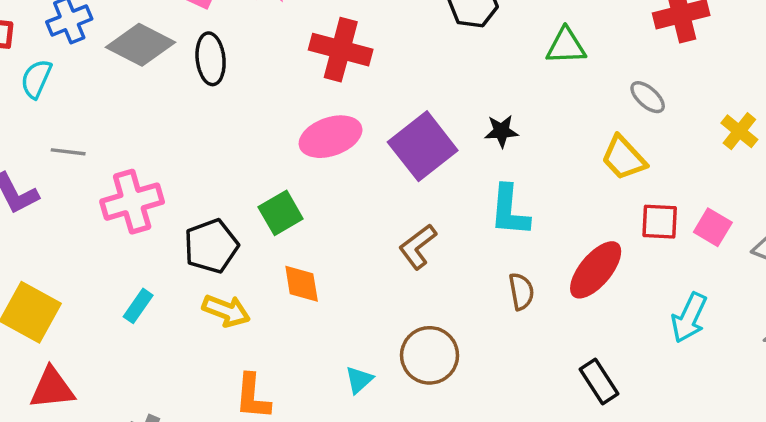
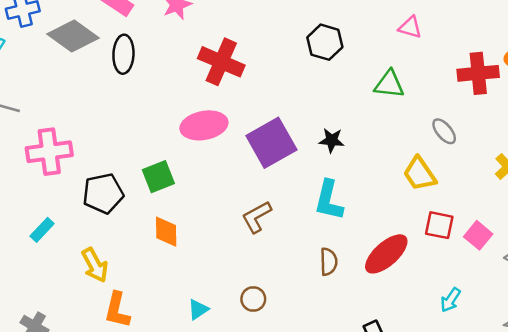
yellow arrow: (226, 311) -> (95, 265), moved, turned 32
cyan arrow: (689, 318) -> (450, 300), size x0.7
brown circle: (430, 355) -> (253, 299), size x0.6

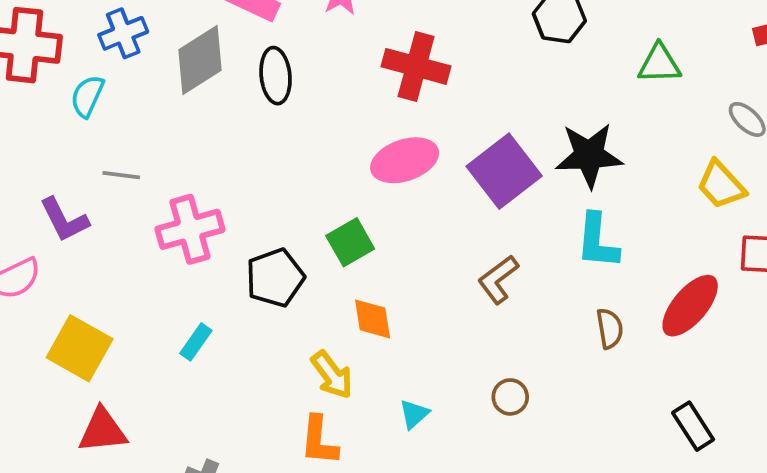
gray diamond: (73, 36) -> (200, 60), turned -60
black star: (332, 140) -> (589, 155), size x1.8
yellow arrow: (95, 265) -> (332, 375), moved
cyan triangle: (198, 309) -> (414, 414), moved

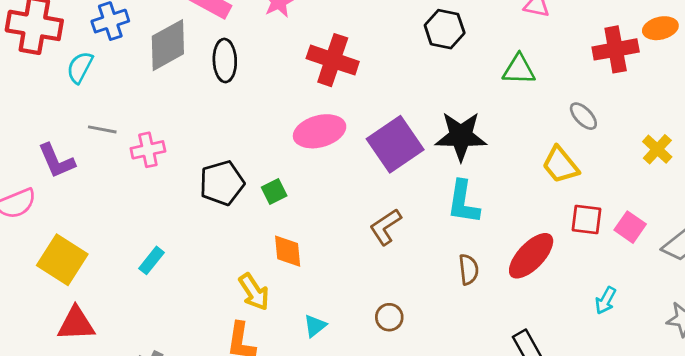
pink cross: (190, 229) -> (148, 150), moved, size x0.7
green square: (350, 242) -> (274, 191), size x0.7
black pentagon: (275, 278) -> (222, 183), moved

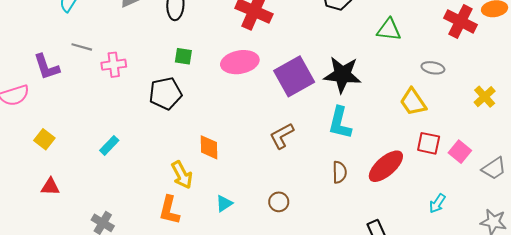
red cross: (616, 49) -> (461, 21), turned 32
gray ellipse: (583, 116) -> (433, 68), turned -40
green square: (274, 191) -> (183, 56), moved, turned 30
yellow square: (62, 260) -> (44, 139), size x0.6
red triangle: (76, 324) -> (50, 187), size x0.7

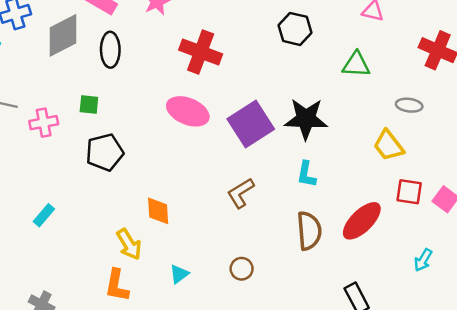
green square: (183, 56) -> (89, 104), moved
pink ellipse: (240, 62) -> (188, 111), turned 36
cyan L-shape: (340, 123) -> (306, 174), size x0.7
brown semicircle: (340, 172) -> (309, 231), size x1.5

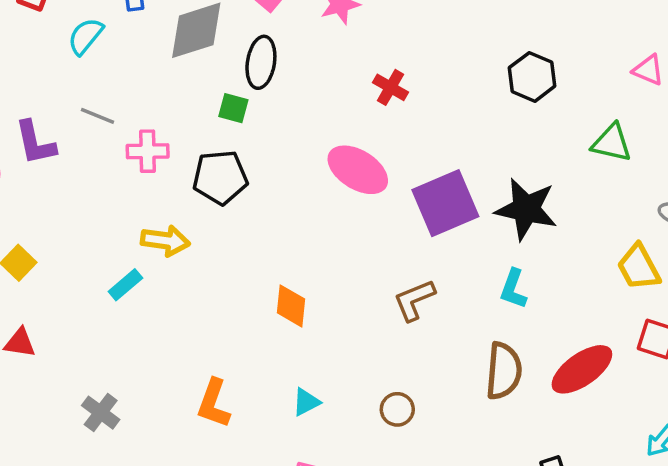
red cross: (201, 52) -> (391, 87), size x0.6
green square: (89, 104) -> (233, 108), moved
black pentagon: (105, 152) -> (220, 177), moved
yellow arrow: (129, 244) -> (165, 241), moved, turned -60

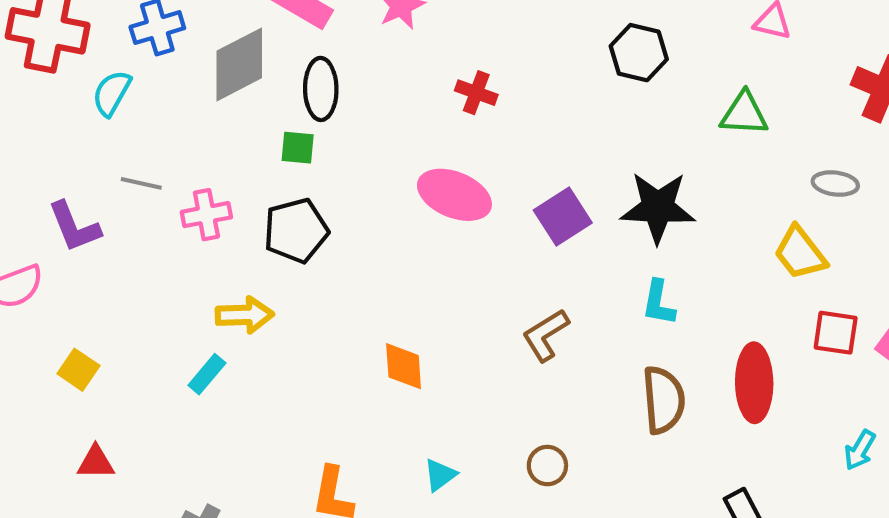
purple square: (445, 203) -> (563, 216), size x0.7
red ellipse: (582, 369) -> (754, 383), turned -46

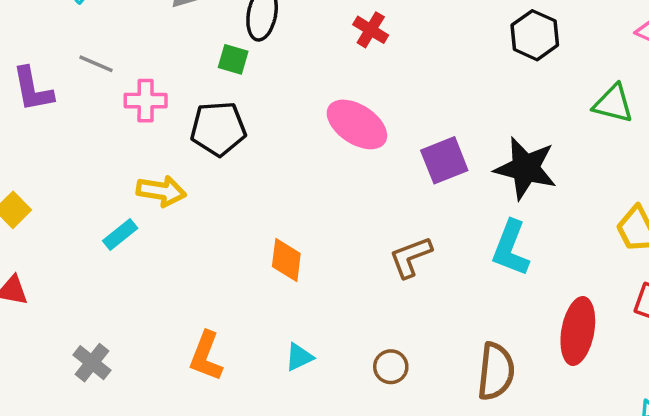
red cross: (476, 93) -> (371, 30), moved
cyan L-shape: (659, 303) -> (511, 248), size x1.4
brown semicircle: (664, 400) -> (496, 371), moved

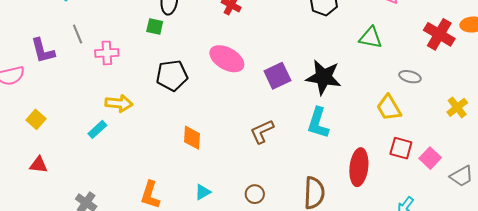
gray line: (96, 64) -> (78, 34), turned 48
black pentagon: (218, 129) -> (172, 75), moved

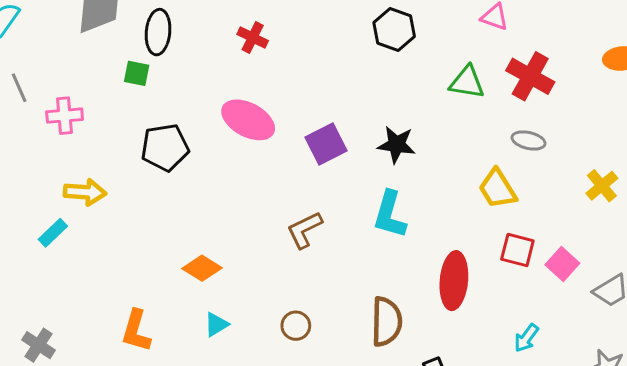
red cross: (439, 34) -> (530, 76), moved
black star: (324, 77) -> (396, 145), size x0.7
orange diamond: (192, 138) -> (202, 268), moved, turned -60

